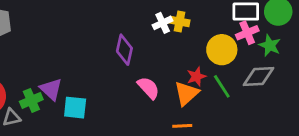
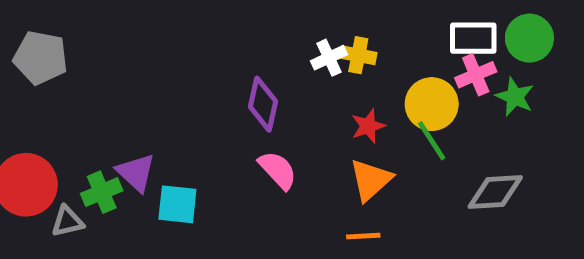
red star: (196, 76) -> (368, 126), moved
gray diamond: (258, 76) -> (495, 192), moved
green line: (222, 86) -> (432, 141), moved
pink semicircle: (148, 88) -> (278, 170), moved

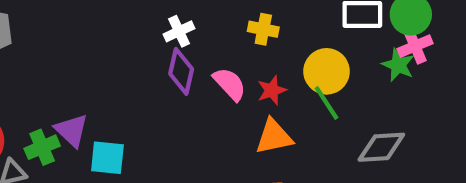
white cross: (329, 58) -> (179, 31), moved
pink cross: (476, 75) -> (415, 46), moved
pink semicircle: (278, 170) -> (230, 84), moved
orange triangle: (371, 180) -> (274, 137), turned 30

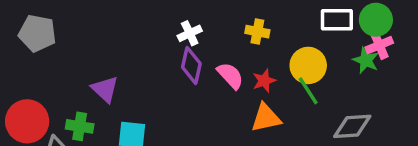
purple triangle: (72, 130) -> (105, 89), moved
green cross: (42, 147) -> (80, 126), turned 32

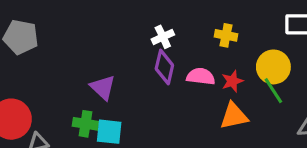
pink semicircle: (230, 76) -> (201, 76), turned -40
purple triangle: (105, 89) -> (103, 87), moved
green cross: (80, 126) -> (85, 124), moved

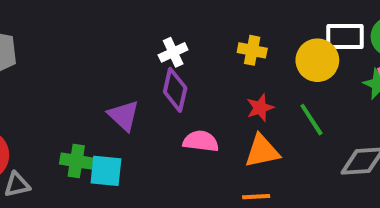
yellow circle: (273, 67) -> (317, 60), moved
pink semicircle: (201, 76) -> (201, 141), moved
purple triangle: (103, 87) -> (124, 116), moved

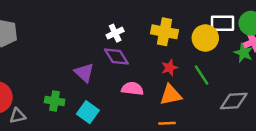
yellow cross: (252, 50) -> (165, 32), size x1.5
purple diamond: (175, 90) -> (116, 57), turned -45
cyan square: (106, 171) -> (88, 112), moved, turned 30

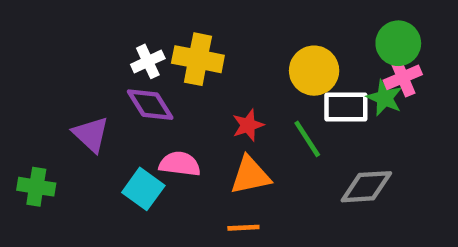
white rectangle: (223, 23) -> (346, 107), moved
yellow cross: (165, 32) -> (198, 59), moved
cyan square: (88, 112) -> (143, 189), moved

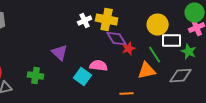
green star: (385, 98) -> (189, 52), moved
purple diamond: (150, 105) -> (117, 39), moved
orange triangle: (250, 175) -> (147, 71), moved

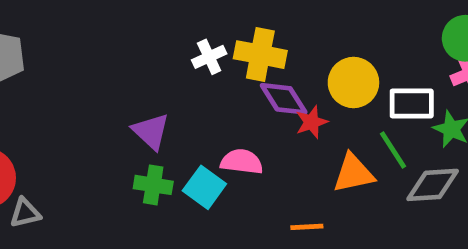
yellow circle: (158, 25) -> (353, 82), moved
green line: (155, 55) -> (393, 150), moved
green cross: (36, 76) -> (153, 185), moved

